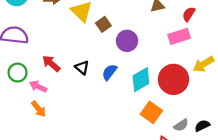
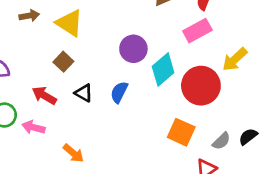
brown square: (103, 24) -> (63, 62), moved
cyan diamond: (141, 80) -> (163, 70), moved
orange arrow: (39, 109) -> (73, 153), moved

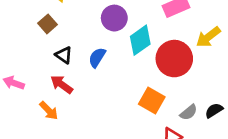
red arrow: (44, 95) -> (62, 84), moved

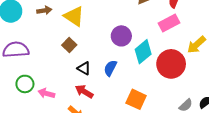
orange square: (152, 100) -> (136, 99), moved

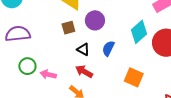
purple circle: (121, 36) -> (95, 20), moved
brown square: (69, 45) -> (68, 28), turned 32

